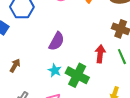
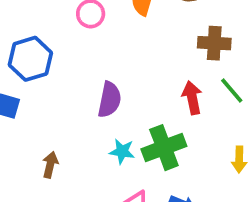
green cross: (77, 75) -> (164, 148), turned -30

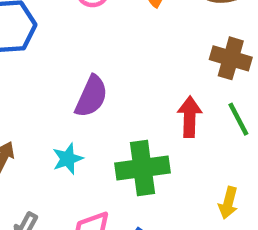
cyan star: (122, 151) -> (68, 159), moved, turned 30

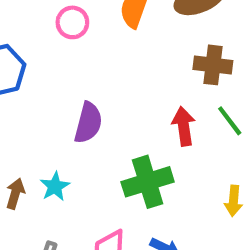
cyan star: (68, 159) -> (55, 187), moved

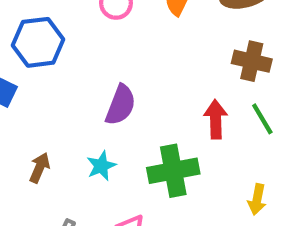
cyan star: (55, 187) -> (101, 166), moved

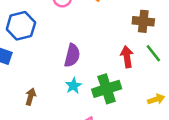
cyan star: (101, 166) -> (73, 86), moved
yellow arrow: (257, 199) -> (156, 99), turned -112

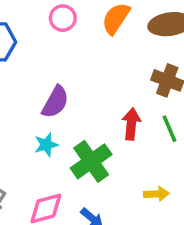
green cross: (107, 89) -> (91, 161), turned -32

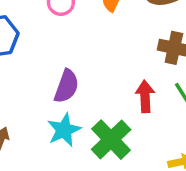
cyan star: (46, 145) -> (64, 130), size x1.4

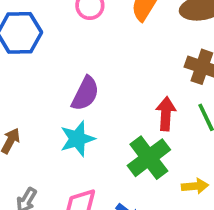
green cross: (111, 140) -> (149, 158), moved

